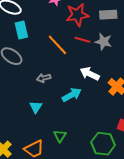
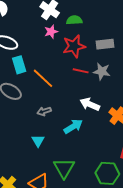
orange line: (57, 45) -> (43, 78), moved
green triangle: (60, 136) -> (64, 168), size x1.6

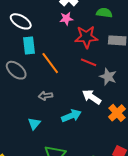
green semicircle: (74, 20) -> (104, 13), moved
gray star: (102, 71) -> (108, 77), moved

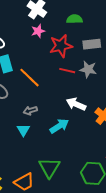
gray star: (108, 77) -> (88, 69), moved
cyan triangle: (34, 124) -> (23, 130), moved

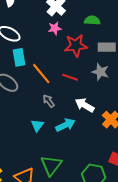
red line: (67, 71) -> (70, 77), moved
gray arrow: (30, 111) -> (49, 101), moved, turned 64
cyan triangle: (23, 130) -> (37, 125), moved

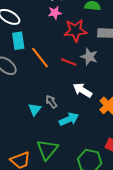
gray star: (100, 72) -> (89, 57), moved
gray arrow: (49, 101) -> (51, 102), moved
cyan arrow: (65, 125) -> (69, 119), moved

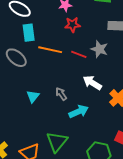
red star: (75, 30) -> (72, 25), moved, size x0.7
orange line: (40, 58) -> (50, 50), turned -40
cyan triangle: (35, 109) -> (33, 96), moved

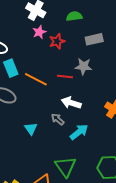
red star: (72, 25) -> (57, 41), moved
orange line: (50, 50) -> (36, 79), turned 30
white arrow: (92, 83) -> (71, 103), moved

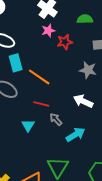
red line: (65, 77) -> (41, 104), moved
white arrow: (71, 103) -> (83, 101), moved

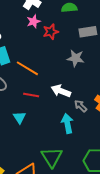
white arrow: (83, 101) -> (61, 91), moved
gray arrow: (56, 119) -> (81, 106), moved
cyan arrow: (75, 135) -> (67, 123), turned -66

